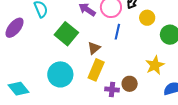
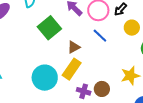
blue line: (117, 32) -> (100, 36), turned -70
cyan circle: (60, 74) -> (45, 78), moved

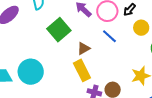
yellow rectangle: (72, 69) -> (82, 70), turned -60
cyan circle: (45, 78) -> (31, 72), moved

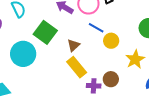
yellow circle: (141, 28) -> (111, 41), moved
cyan circle: (31, 72) -> (23, 54), moved

